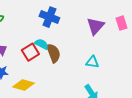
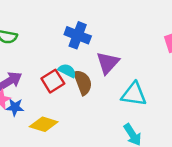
purple triangle: (95, 26) -> (108, 63), moved
cyan triangle: (92, 62) -> (134, 94), size x1.5

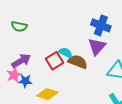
blue cross: (78, 35) -> (101, 25), moved
brown semicircle: (83, 82) -> (78, 62), turned -48

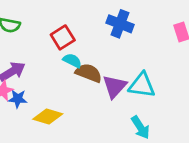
purple triangle: (97, 47) -> (115, 87), moved
red square: (54, 61) -> (63, 37), moved

